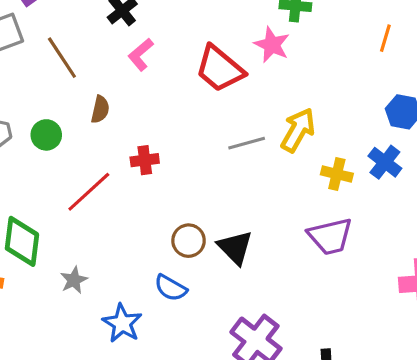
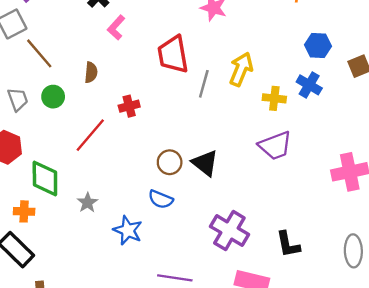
brown line: (62, 58) -> (39, 53), moved
red trapezoid: (220, 69) -> (173, 54), moved, turned 48
gray line: (247, 143) -> (204, 84), turned -52

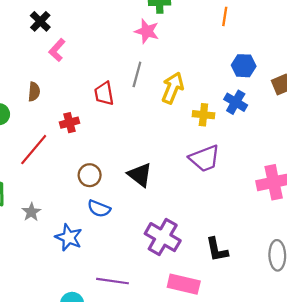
red trapezoid: (173, 54) -> (104, 94), moved, size x0.7
gray line: (204, 84) -> (137, 74), moved
brown circle: (170, 162) -> (90, 175), moved

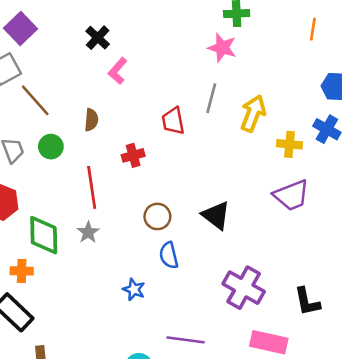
red line: (34, 150) -> (92, 187), turned -48
blue semicircle: (99, 209) -> (169, 255), turned 55
gray star: (31, 212) -> (88, 232), moved
blue star: (69, 237) -> (134, 289), size x0.7

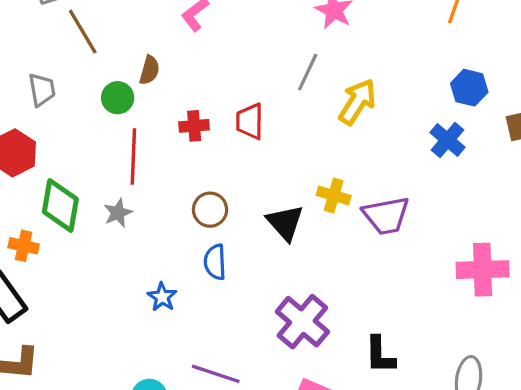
red trapezoid: (173, 121) -> (250, 121), moved
yellow cross: (289, 144) -> (334, 195), moved
green circle: (51, 147) -> (118, 98), moved

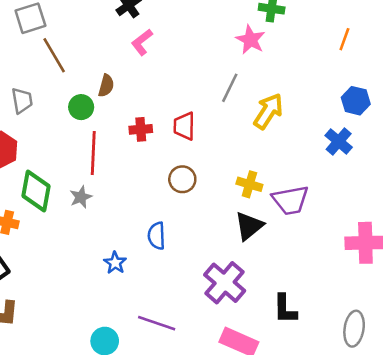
brown circle: (210, 210) -> (182, 179), moved
black triangle: (285, 223) -> (249, 226), moved, turned 32

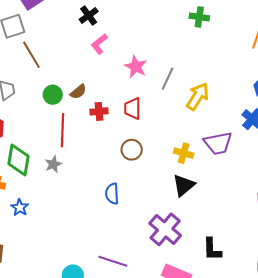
pink star: (250, 40) -> (136, 67), moved
brown semicircle: (106, 86) -> (78, 92), moved, turned 36
purple trapezoid: (290, 200) -> (218, 143), moved
blue star: (115, 263) -> (20, 208), moved

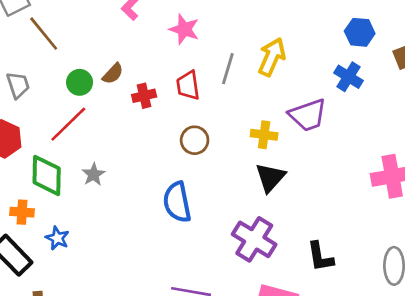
gray line: (168, 79) -> (228, 69), moved
red line: (62, 130) -> (68, 124), moved, turned 52
blue semicircle: (112, 194) -> (177, 202), size x1.4

